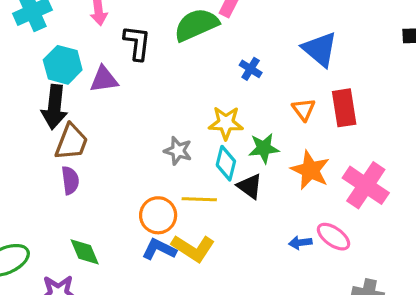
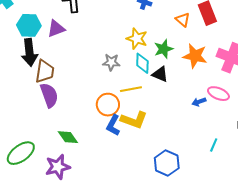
yellow star: (226, 123) -> (137, 39), turned 30
purple semicircle: (70, 180) -> (49, 95), size x1.4
blue L-shape: (159, 249) -> (113, 125), turned -75

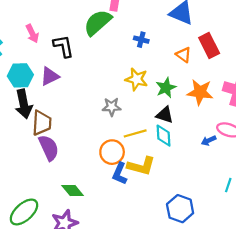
cyan diamond: (142, 63) -> (164, 136), moved

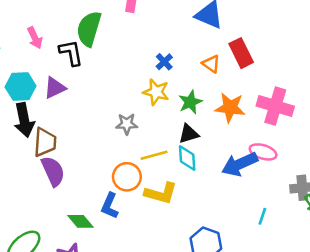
green semicircle: (98, 23) -> (89, 29), moved, turned -32
blue cross: (141, 40) -> (164, 62), moved, turned 32
black triangle: (165, 115) -> (189, 134), turned -36
blue arrow: (209, 141) -> (240, 164), size x2.0
blue L-shape: (120, 174) -> (110, 206), moved

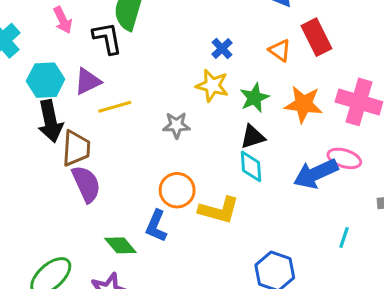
yellow line: (154, 155) -> (115, 107), moved

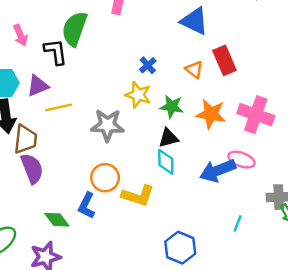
green star: (254, 98) -> (172, 107), turned 30
gray star: (176, 125) -> (107, 125), size x1.5

